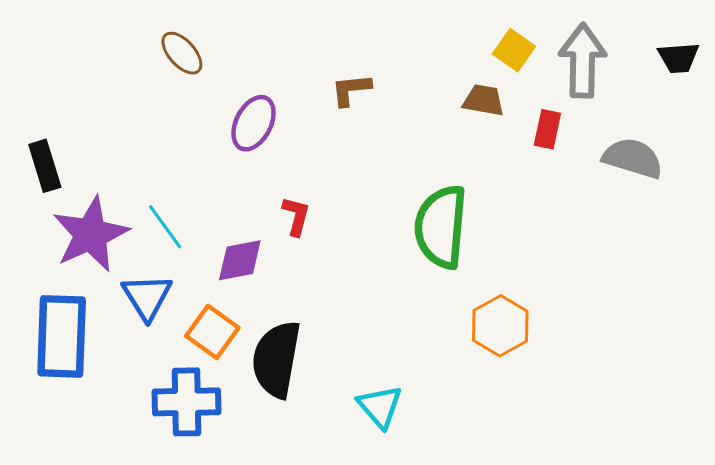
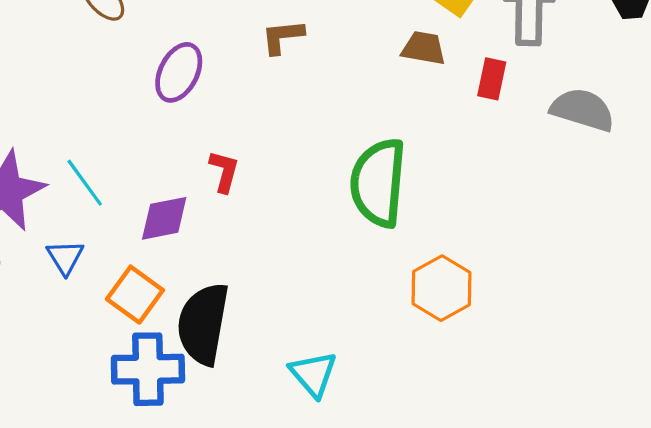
blue triangle: (147, 297) -> (65, 257), size x0.7
blue cross: (187, 402) -> (148, 369), moved

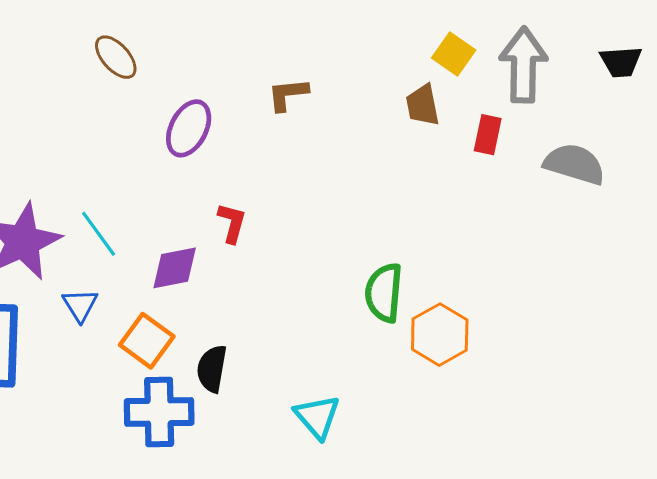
brown trapezoid: (424, 48) -> (423, 105), turned -111
green semicircle: (378, 183) -> (384, 293), moved, size x0.7
black semicircle: (203, 324) -> (212, 369), size x0.6

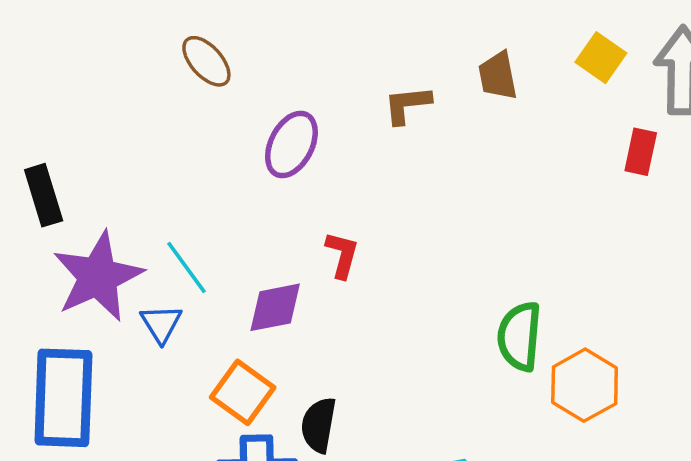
brown trapezoid: (423, 105) -> (498, 76), moved
blue triangle: (80, 305) -> (161, 324), moved

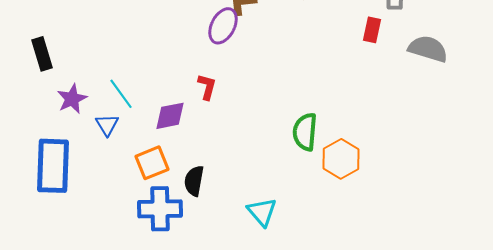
purple ellipse: (291, 144) -> (223, 26), moved
purple star: (98, 277) -> (72, 99), size x0.6
orange square: (243, 392) -> (152, 163), turned 32

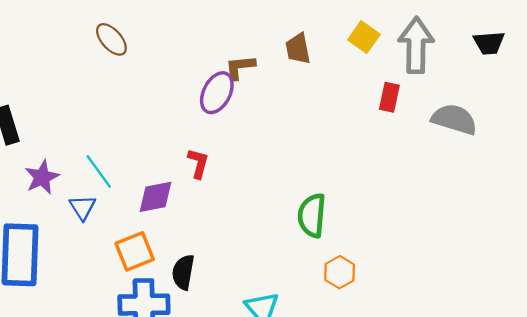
orange hexagon: (341, 159) -> (340, 272), moved, size x0.7

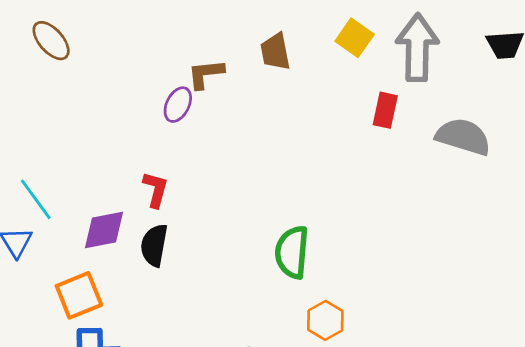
purple ellipse: (217, 93) -> (178, 105), size x0.7
black semicircle: (183, 272) -> (154, 245), moved

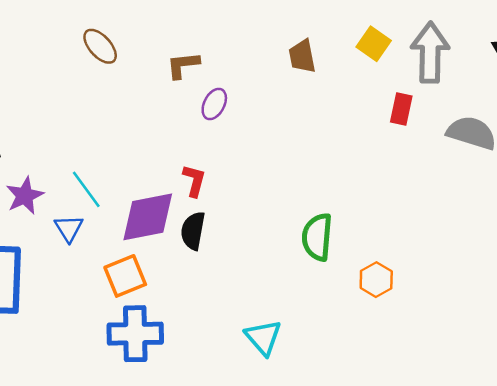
brown L-shape: (206, 74) -> (183, 65), moved
purple diamond: (104, 230) -> (148, 217), size x1.4
orange hexagon: (325, 320) -> (376, 280), moved

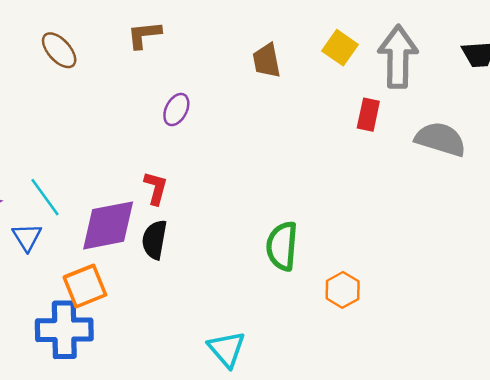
brown L-shape: (183, 65) -> (144, 35), moved
blue cross: (135, 334) -> (64, 330), moved

